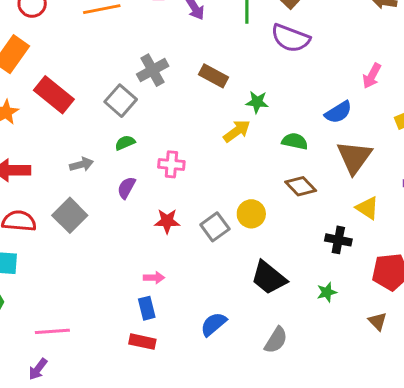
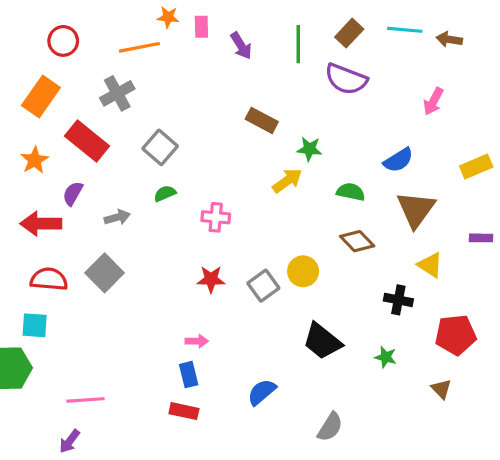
gray cross: (153, 70) -> (117, 93), moved
pink arrow: (372, 76) -> (433, 101), moved
purple semicircle: (126, 188) -> (73, 193), moved
green star: (327, 292) -> (386, 357), turned 30
gray semicircle: (276, 340) -> (330, 427), moved

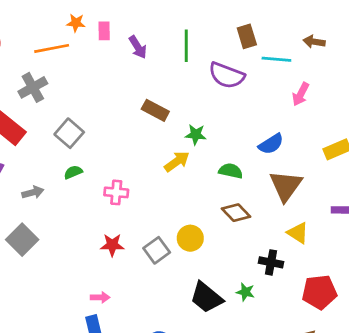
cyan line: (405, 30) -> (276, 59), moved
brown rectangle: (349, 33) -> (247, 36), moved, turned -60
green star: (386, 357) -> (245, 292), moved

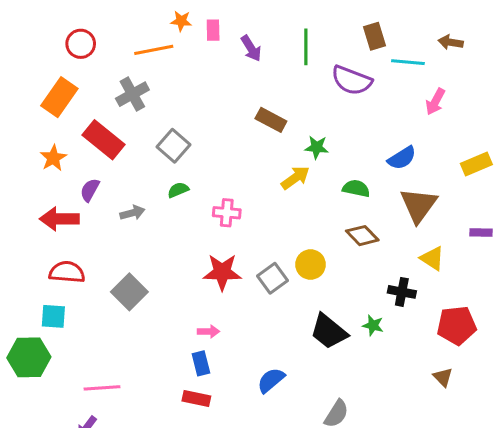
gray square: (22, 240) -> (129, 292), moved
red star: (112, 245) -> (222, 272), size x1.4

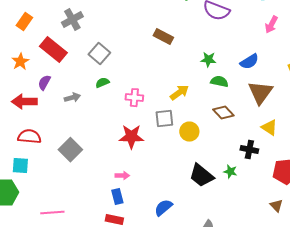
orange rectangle: (59, 97) -> (24, 22), size x0.7
green star: (317, 147) -> (208, 60), moved
yellow arrow: (295, 178) -> (179, 93), moved
gray square: (272, 278) -> (164, 119), moved, turned 30

